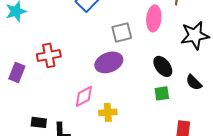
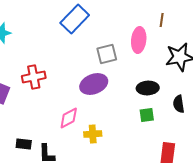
black ellipse: (163, 66) -> (148, 88), turned -55
black semicircle: (194, 82) -> (179, 104), turned 36

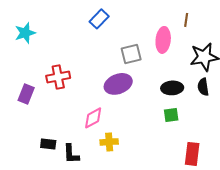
blue rectangle: (75, 19) -> (99, 19), size x0.7
black semicircle: (179, 104) -> (203, 87), moved
yellow cross: (93, 134) -> (109, 142), moved

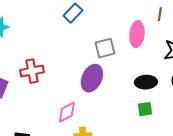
purple ellipse: (118, 84) -> (92, 78), turned -44

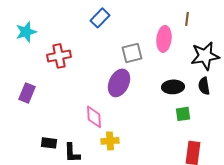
red cross: (32, 71) -> (59, 56), moved
green square: (145, 109) -> (183, 114), moved
pink diamond: (67, 112) -> (94, 117), turned -65

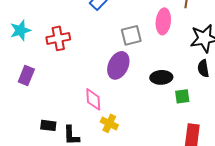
cyan star: (26, 32) -> (20, 30), moved
black ellipse: (173, 87) -> (161, 77), moved
yellow cross: (110, 141) -> (109, 123), turned 30

